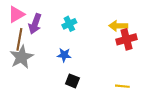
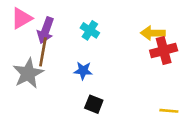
cyan cross: (69, 24) -> (90, 30), turned -32
brown line: (19, 39) -> (43, 52), moved
yellow line: (122, 86) -> (169, 111), moved

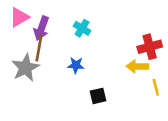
yellow arrow: (153, 33) -> (137, 66), moved
black square: (94, 104) -> (98, 96), moved, turned -35
yellow line: (169, 111) -> (156, 87), moved, turned 70

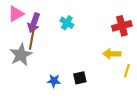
red cross: (150, 47) -> (122, 26), moved
blue star: (76, 65) -> (54, 81), moved
yellow line: (156, 87) -> (127, 71), turned 32

